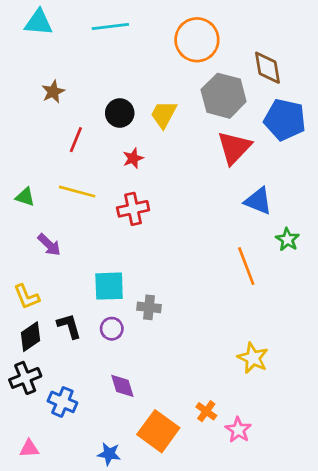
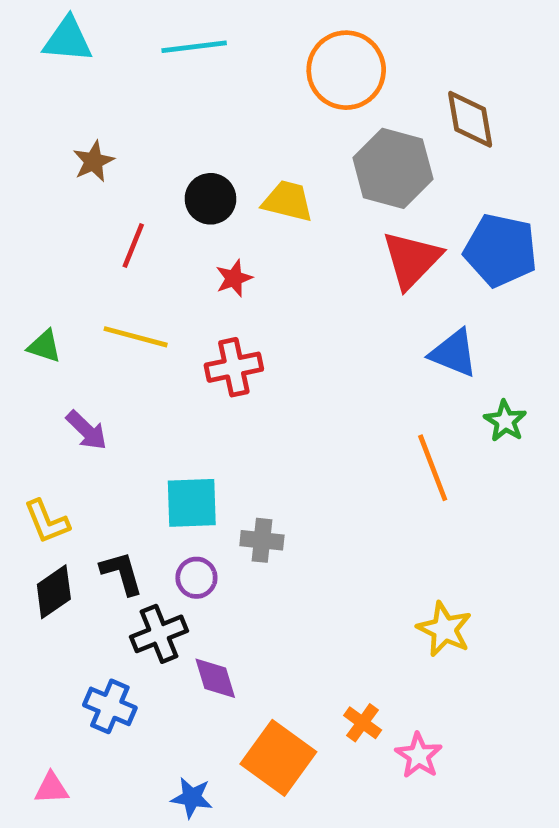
yellow trapezoid: (164, 114) -> (288, 201), turned 76
blue pentagon: (285, 120) -> (501, 250), moved
black cross: (25, 378) -> (159, 634), moved

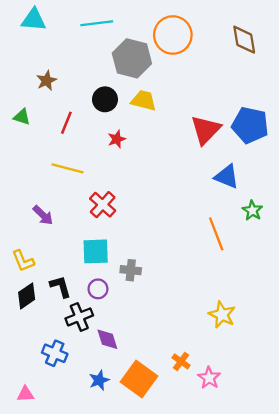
brown diamond: (470, 119) -> (244, 40), moved
gray hexagon: (393, 168) -> (132, 58), moved
green triangle: (44, 346) -> (22, 117), moved
red cross: (234, 367) -> (103, 205), moved, turned -36
blue star: (192, 798) -> (99, 380), moved, turned -30

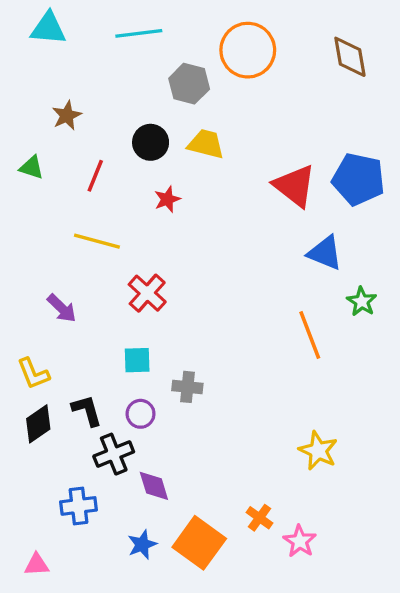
gray hexagon: (132, 58) -> (189, 84), size x0.7
red triangle: (206, 130) -> (295, 186), turned -36
cyan square: (96, 251) -> (137, 360), size x0.7
blue cross: (55, 353) -> (78, 506), turned -30

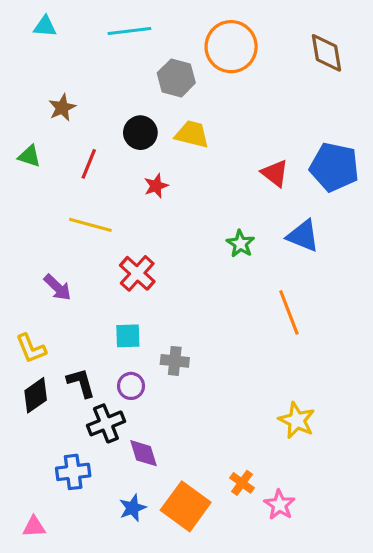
cyan triangle: (48, 28) -> (45, 26), size x0.7
red triangle: (295, 186) -> (275, 173), size x0.7
green star: (362, 302) -> (240, 244), moved

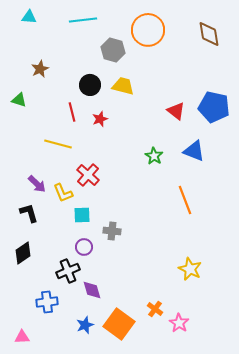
red line: (89, 164) -> (72, 112), moved, turned -36
yellow L-shape: (31, 348) -> (63, 193), moved
black L-shape: (81, 383) -> (29, 213), moved

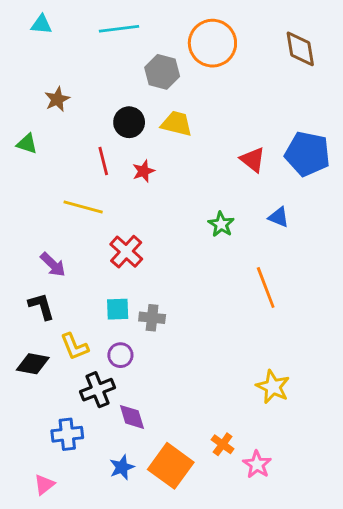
blue triangle: (194, 151) -> (279, 217), size x0.7
yellow L-shape: (63, 193) -> (74, 347), moved
gray cross: (112, 231) -> (152, 318), moved
black diamond: (23, 253) -> (33, 364), turned 45
pink triangle: (22, 337) -> (44, 485), moved, turned -35

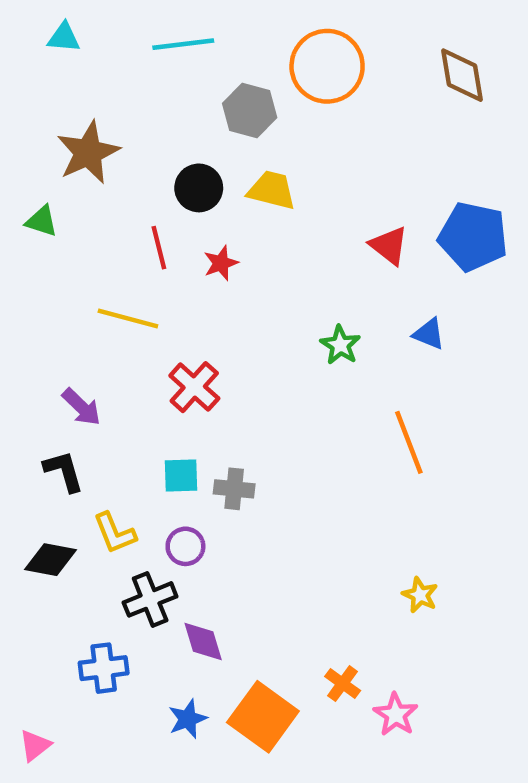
brown star: (57, 99) -> (88, 153), size x1.6
yellow star: (273, 387) -> (420, 595), size x0.7
pink triangle: (44, 485) -> (35, 745), moved

